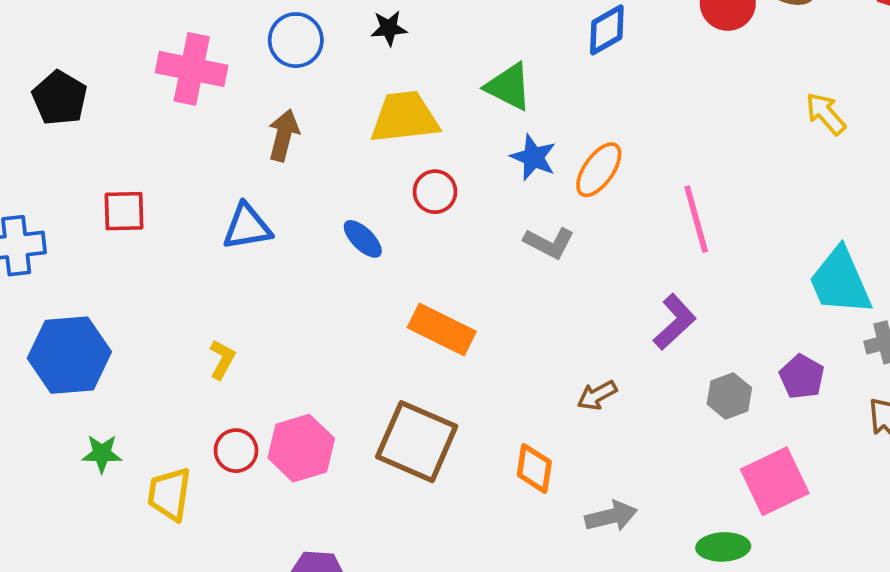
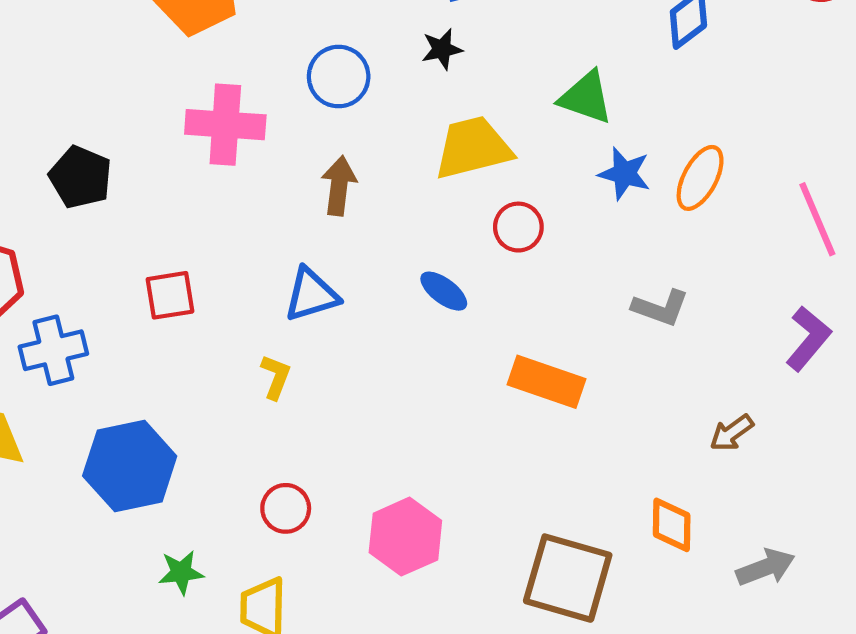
gray L-shape: (549, 243) -> (660, 308), moved
yellow L-shape: (222, 359) -> (276, 377), moved
brown square: (417, 442) -> (568, 578), moved
red circle: (236, 451) -> (286, 508), moved

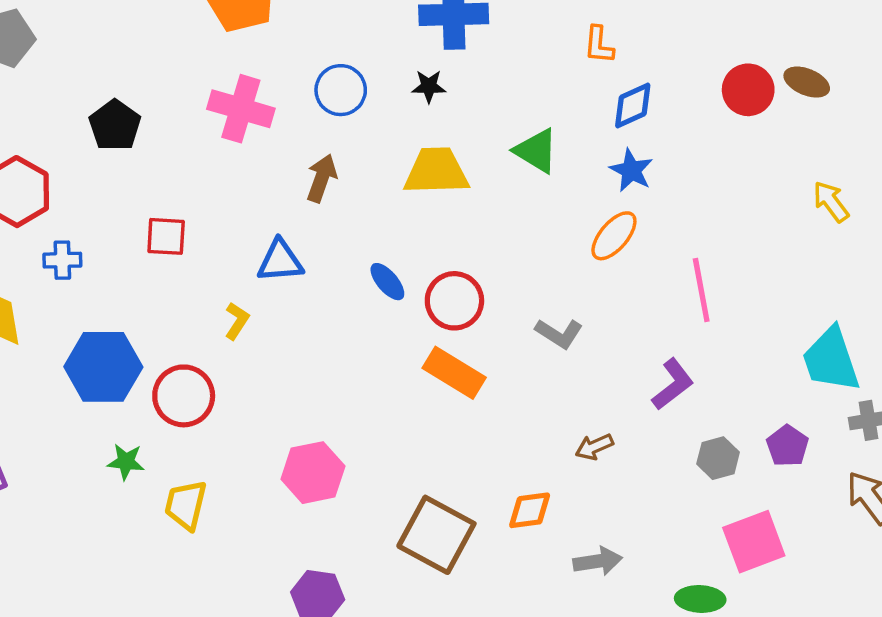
blue star: (624, 174) -> (631, 170), moved
red circle: (518, 227) -> (454, 301), moved, size x1.4
blue cross: (53, 350) -> (62, 260), size x0.7
red circle: (286, 508) -> (184, 396), moved, size x1.5
orange diamond: (672, 525) -> (530, 510), turned 69

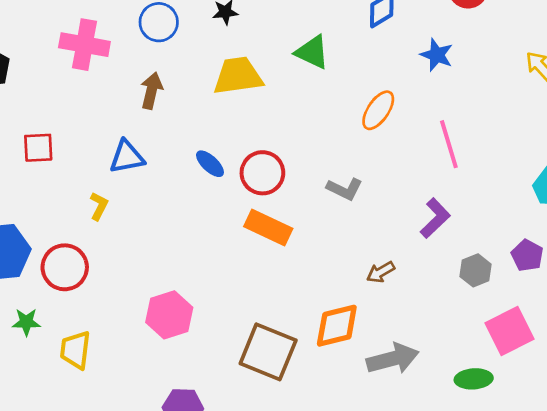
blue star: (631, 170) -> (437, 55), moved
orange diamond: (530, 510) -> (337, 326), size x1.4
gray arrow: (598, 561) -> (393, 359), size x1.4

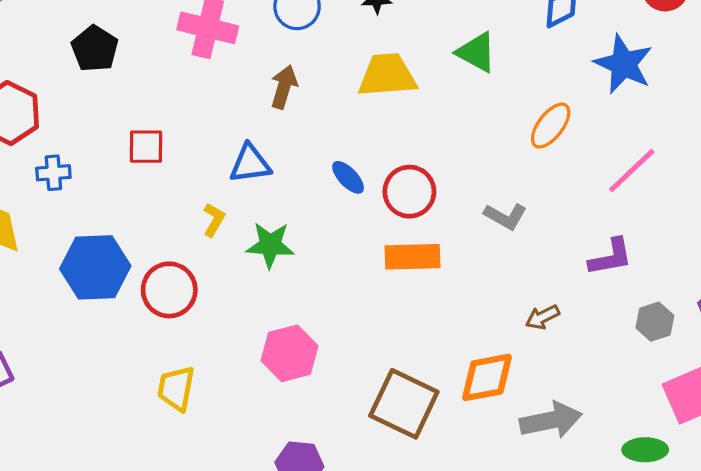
blue star: (437, 55) -> (624, 64), size x1.5
pink line: (449, 144) -> (632, 170), turned 60
purple L-shape: (435, 218) -> (611, 257), turned 30
orange rectangle: (268, 227) -> (413, 257), turned -30
green star: (26, 322) -> (270, 245), moved, size x1.4

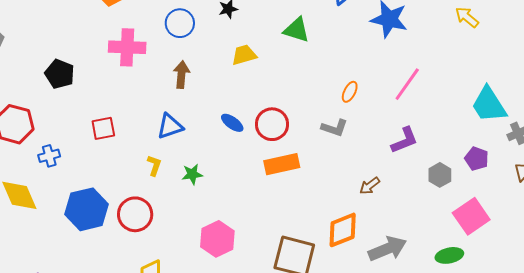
yellow trapezoid: (387, 75) -> (244, 55), size x0.7
orange ellipse: (551, 126) -> (350, 92), moved, size x0.7
green star: (270, 245) -> (192, 174), size x0.7

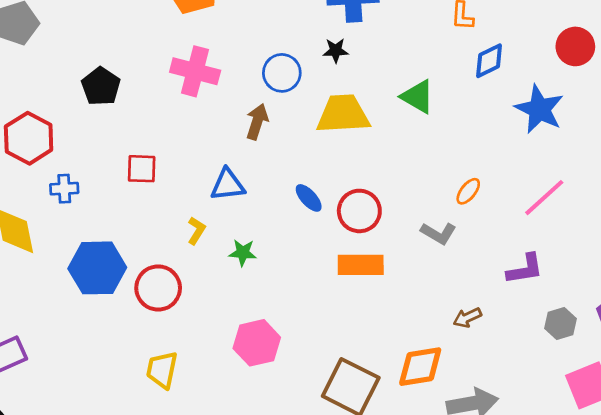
blue circle: (180, 23) -> (282, 73), moved
yellow trapezoid: (244, 55) -> (343, 114), size x1.6

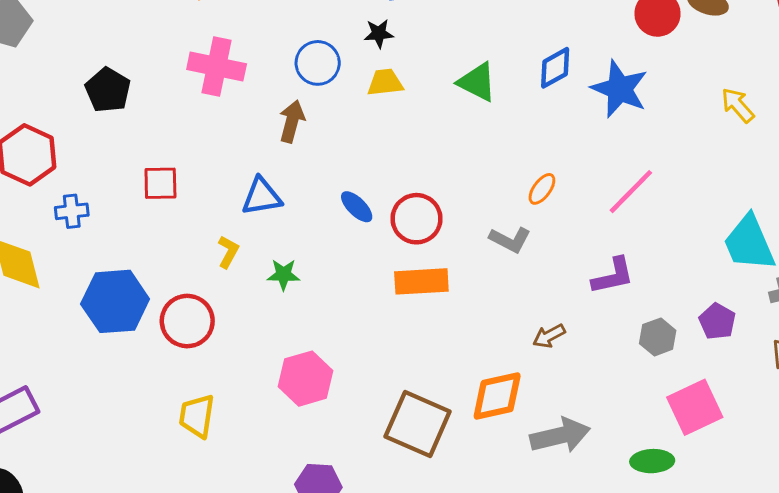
blue diamond: (489, 61) -> (555, 68), moved
yellow trapezoid: (343, 114) -> (385, 82), moved, size x0.6

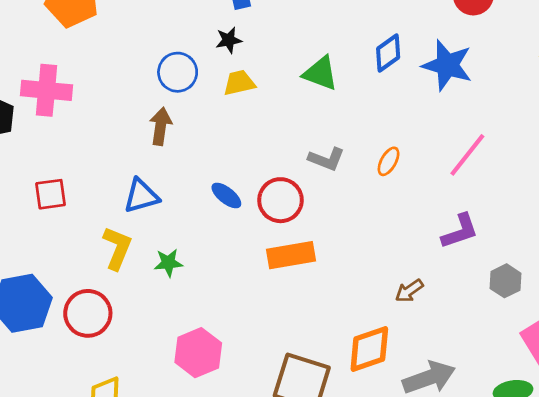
pink cross: (217, 67) -> (47, 90), moved
gray L-shape: (510, 240) -> (326, 159), moved
yellow L-shape: (228, 252) -> (117, 248), size x1.5

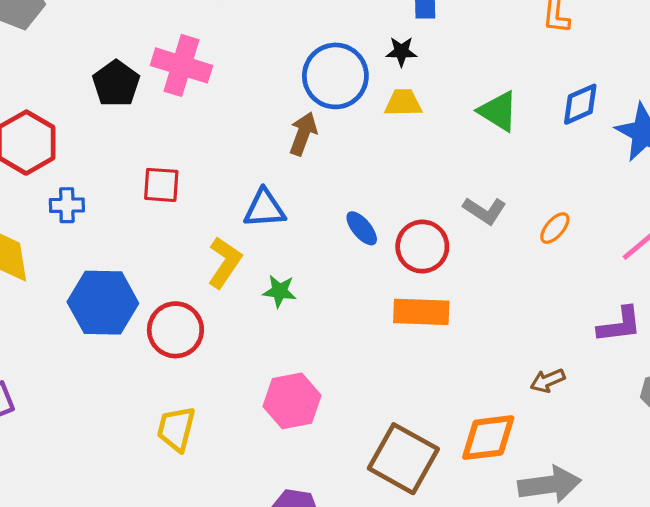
blue circle: (178, 72) -> (335, 76), size x1.4

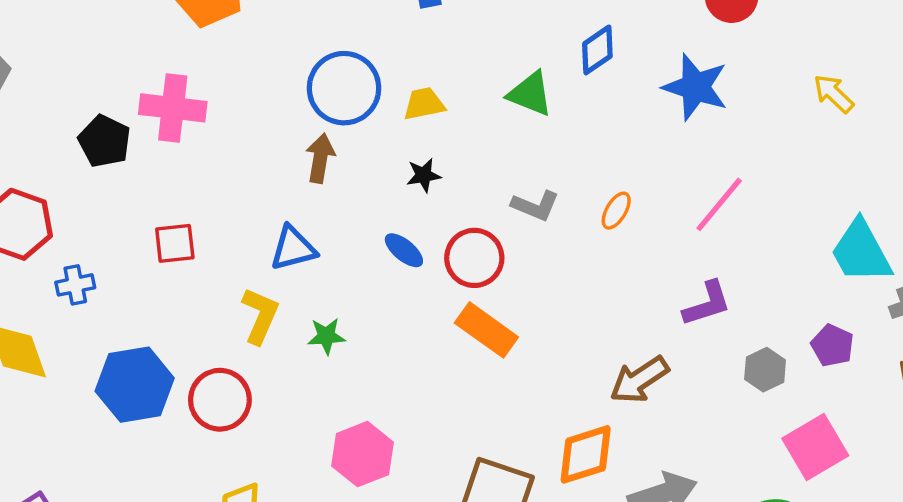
black star: (401, 52) -> (424, 175), moved
blue diamond: (580, 104) -> (597, 50), moved
orange rectangle: (421, 312) -> (486, 330), turned 44
brown arrow: (548, 381) -> (639, 380), size x1.6

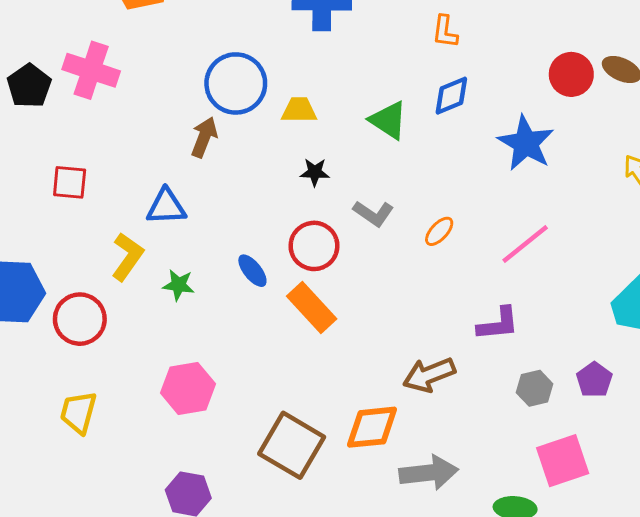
black star: (424, 175) -> (315, 172), moved
blue ellipse: (404, 250) -> (252, 271), moved

